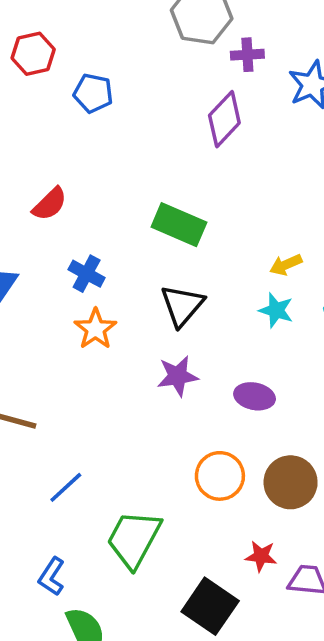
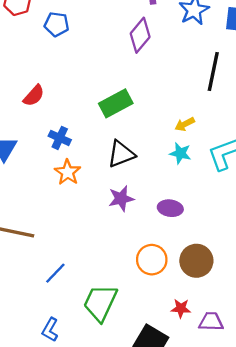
green rectangle: (179, 225) -> (116, 103), turned -48
black triangle: (182, 305) -> (121, 154), turned 32

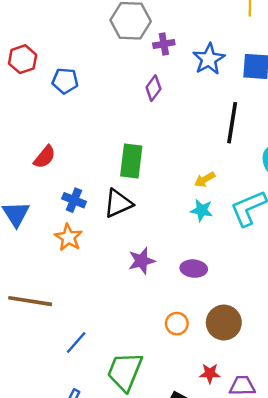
purple diamond: (140, 35) -> (153, 88), size x0.7
green rectangle: (116, 103) -> (131, 161), turned -52
black triangle: (121, 154) -> (118, 203), moved
orange star: (68, 172) -> (68, 237), moved
orange circle: (152, 260) -> (177, 324), size x0.7

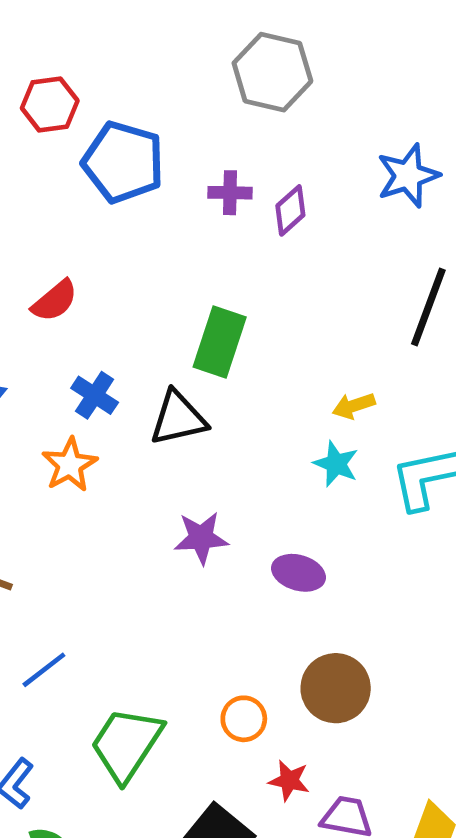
purple cross: (164, 44) -> (230, 193), moved
blue pentagon: (65, 81) -> (123, 162), size x1.6
orange circle: (177, 324) -> (244, 719), moved

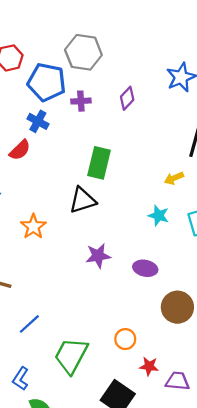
gray hexagon: (272, 72) -> (83, 52), moved
purple cross: (230, 193) -> (81, 101), moved
blue cross: (95, 395) -> (38, 121), moved
yellow arrow: (354, 406) -> (174, 178), moved
brown circle: (336, 688) -> (177, 307), moved

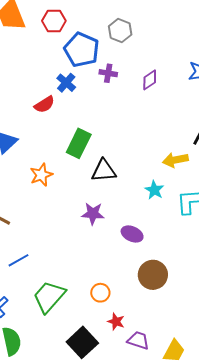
gray hexagon: (83, 52) -> (120, 31), size x0.7
green rectangle: (99, 163) -> (79, 143), moved
yellow arrow: (174, 178) -> (175, 160), size x1.4
black triangle: (83, 200) -> (104, 171), moved

